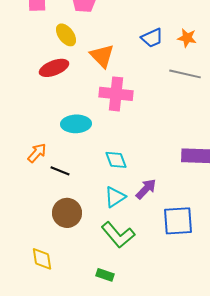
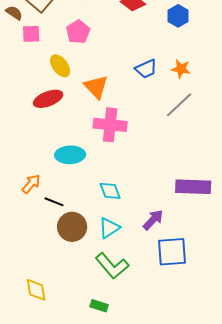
gray line: (185, 74) -> (179, 105), turned -56
purple arrow: (146, 189) -> (153, 220), moved
brown circle: (67, 213) -> (72, 227), moved

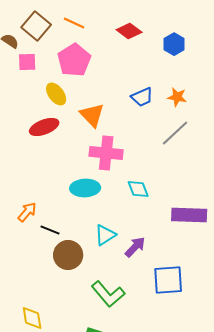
pink pentagon: (78, 32) -> (74, 60), size x1.4
cyan ellipse: (70, 155) -> (85, 188), moved
cyan diamond: (110, 191) -> (138, 189), moved
purple arrow: (153, 220) -> (135, 247), moved
cyan triangle: (109, 228) -> (105, 235), moved

